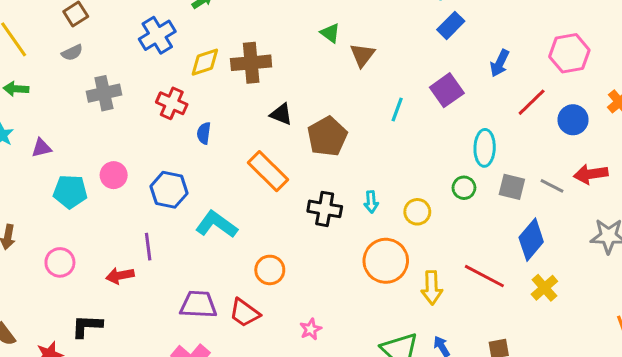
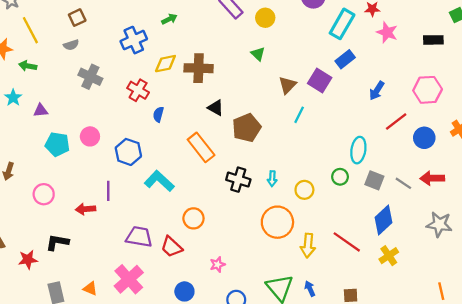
brown triangle: (362, 55) -> (287, 85), moved
purple square: (447, 90) -> (320, 80), moved, turned -30
gray cross: (104, 93) -> (90, 77), turned 30

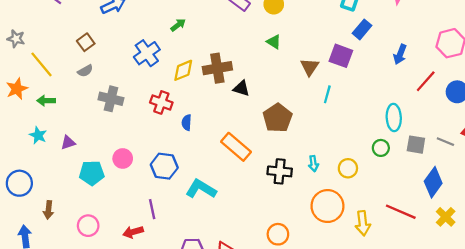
black triangle: (216, 108) -> (241, 88), moved
orange circle: (193, 218) -> (278, 234), moved

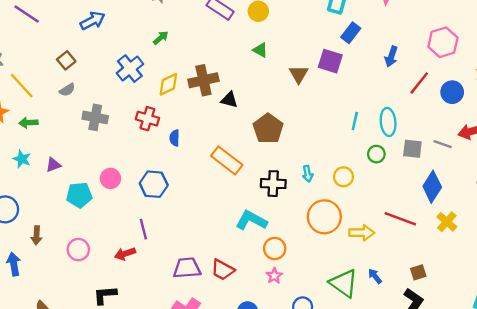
cyan line: (327, 94) -> (355, 121), moved
cyan L-shape: (201, 189) -> (251, 220), moved
yellow arrow: (363, 223) -> (362, 233), turned -80

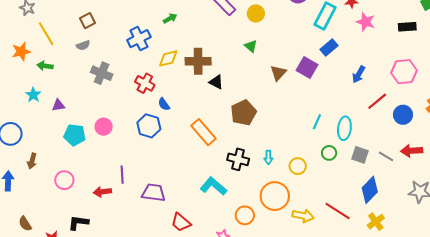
blue semicircle: (175, 138) -> (164, 104), turned -48
blue hexagon: (154, 184) -> (149, 126), moved
orange circle: (275, 248) -> (245, 215), moved
purple trapezoid: (187, 268) -> (154, 193), moved

